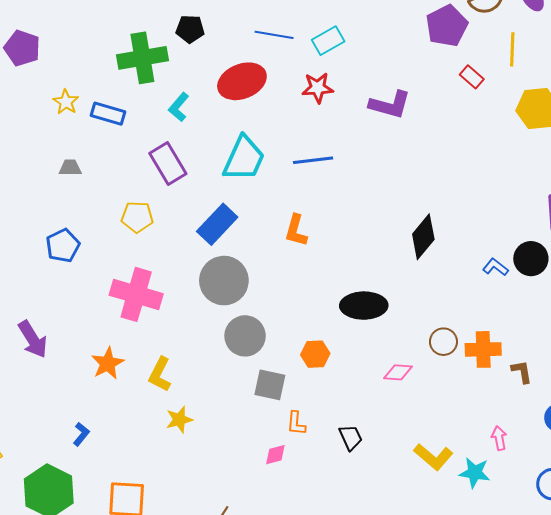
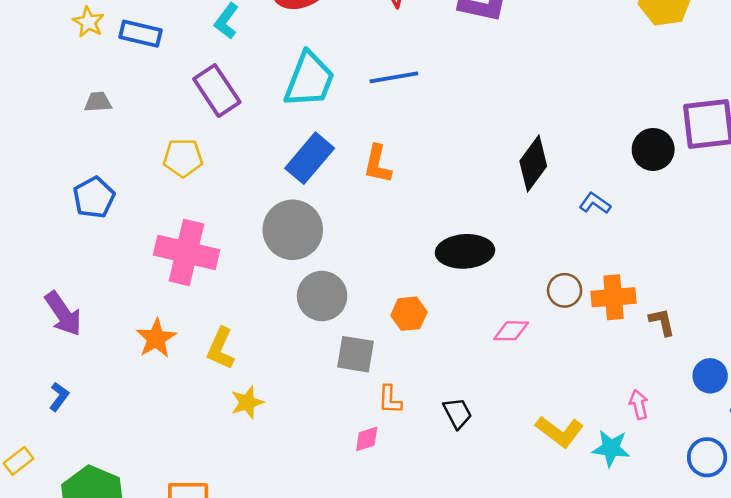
blue rectangle: (217, 224) -> (310, 158), moved
black circle: (531, 259) -> (653, 149), moved
blue L-shape: (495, 267) -> (595, 203), moved
blue L-shape: (81, 434) -> (59, 397), moved

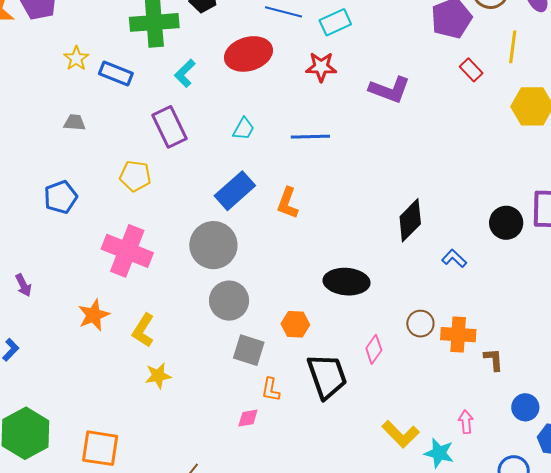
cyan trapezoid: (309, 80) -> (244, 129), size x0.5
purple arrow: (63, 314) -> (23, 285), size x0.6
pink diamond: (511, 331) -> (374, 349), turned -64
black trapezoid: (457, 413) -> (327, 376), moved, size x1.8

